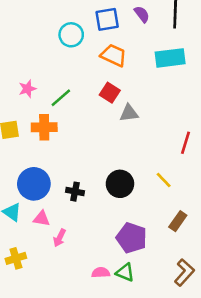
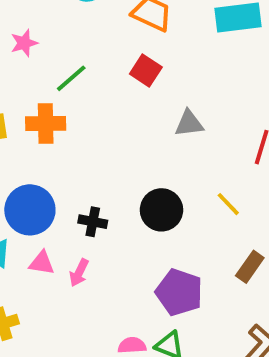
pink star: (27, 89) -> (24, 43), moved
gray triangle: (129, 113) -> (189, 124), moved
pink arrow: (60, 238) -> (79, 273), moved

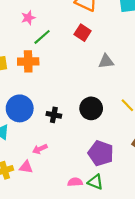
pink star: (24, 43) -> (28, 18), moved
pink triangle: (42, 263) -> (26, 167), moved
pink arrow: (79, 273) -> (40, 149), moved, turned 40

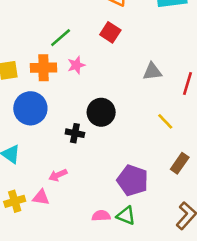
pink star: (28, 18) -> (76, 65), moved
gray triangle: (106, 61) -> (152, 72), moved
blue circle: (20, 108) -> (30, 108), moved
black circle: (91, 108) -> (101, 112), moved

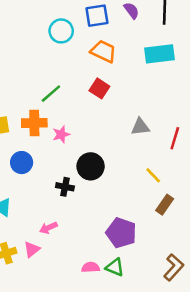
pink star: (76, 65) -> (61, 134), moved
blue circle: (30, 108) -> (22, 163), size x0.7
brown rectangle: (180, 163) -> (165, 205), moved
pink triangle: (41, 197) -> (32, 249), turned -48

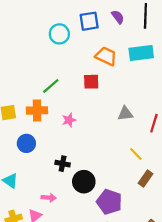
orange trapezoid: (103, 51) -> (106, 56), moved
red square: (99, 88) -> (91, 82), turned -35
pink star: (61, 134) -> (69, 120), moved
black circle: (91, 166) -> (84, 182), moved
pink arrow: (48, 228) -> (49, 198), turned -152

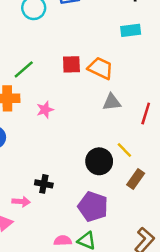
cyan rectangle: (141, 53) -> (131, 30), size x0.7
orange trapezoid: (106, 56) -> (100, 68), moved
black cross: (63, 164) -> (44, 184), moved
black circle: (84, 182) -> (99, 161), moved

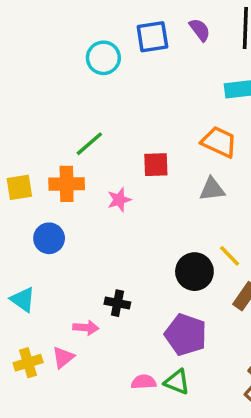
red square: (71, 64) -> (156, 165), moved
orange trapezoid: (100, 68) -> (219, 142), moved

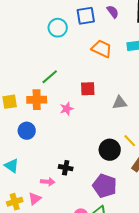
orange trapezoid: (219, 142) -> (102, 49), moved

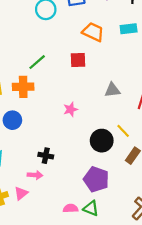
red square: (88, 89) -> (78, 60), moved
pink star: (67, 109) -> (70, 109), moved
black cross: (66, 168) -> (46, 156), moved

